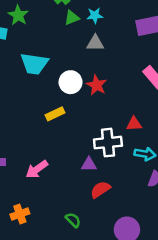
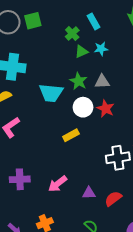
green star: (18, 15) -> (78, 81), moved
gray triangle: (95, 43) -> (102, 82), moved
purple triangle: (89, 164) -> (89, 193), moved

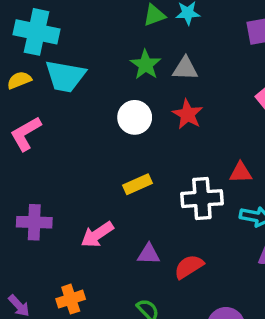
cyan trapezoid: (51, 93) -> (65, 76), moved
white circle: (83, 107) -> (135, 117), moved
yellow rectangle: (71, 135) -> (138, 184), moved

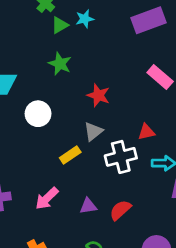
gray triangle: (185, 69) -> (93, 131), moved, turned -30
white circle: (135, 117) -> (38, 114), moved

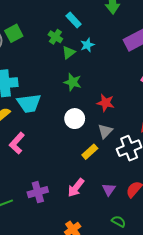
white circle: (38, 114) -> (75, 119), moved
purple triangle: (88, 206) -> (109, 189), turned -40

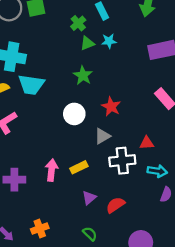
yellow rectangle: (90, 152) -> (79, 167), moved
pink arrow: (76, 188) -> (52, 170), moved, turned 132

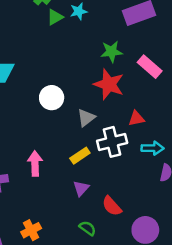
green star: (83, 75) -> (111, 52), moved, turned -30
red star: (111, 107) -> (109, 84), moved, size x1.4
yellow rectangle: (79, 167) -> (80, 156), moved
red semicircle: (115, 205) -> (112, 206), moved, turned -90

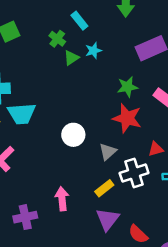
purple triangle: (81, 188) -> (108, 219), size x1.5

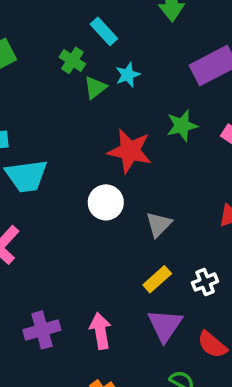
red star: (127, 118) -> (130, 151), moved
white cross: (134, 173) -> (205, 282), moved, size x0.6
pink arrow: (62, 199) -> (100, 331), moved

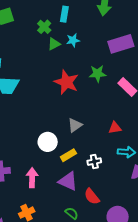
cyan rectangle: (104, 31) -> (64, 14), turned 42
white circle: (106, 202) -> (48, 142), moved
purple triangle: (165, 325) -> (68, 181), turned -50

